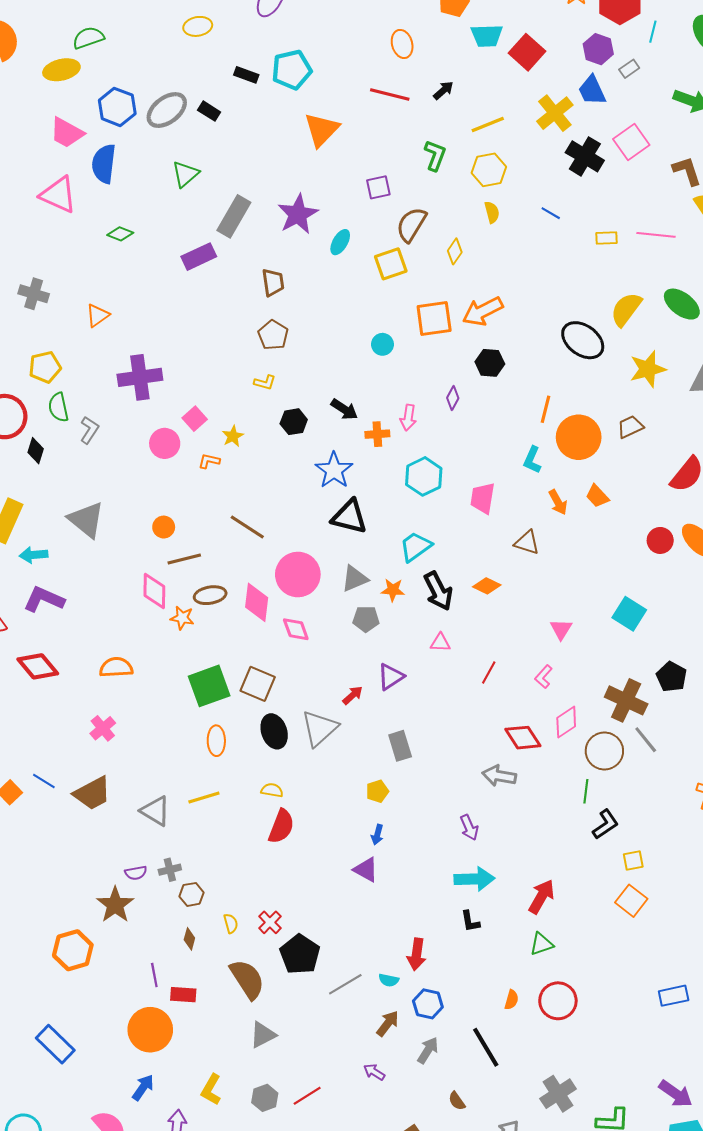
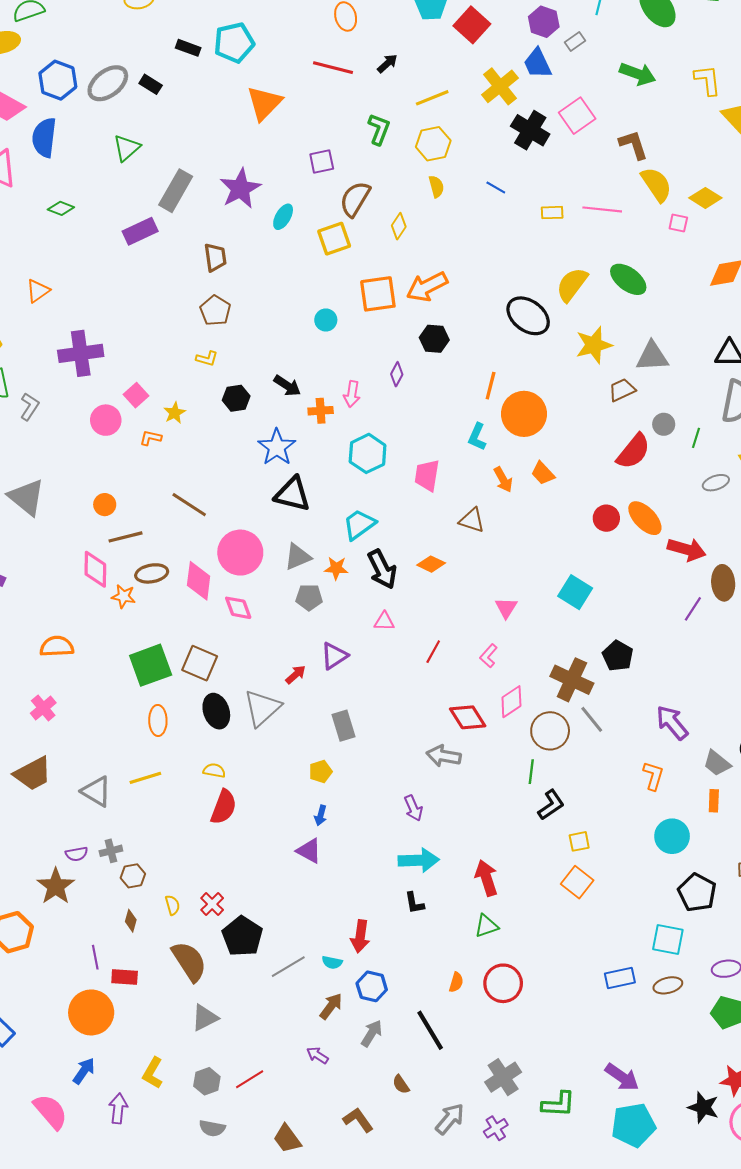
brown trapezoid: (630, 427) -> (622, 390), moved
red arrow: (541, 897) -> (486, 878), turned -48

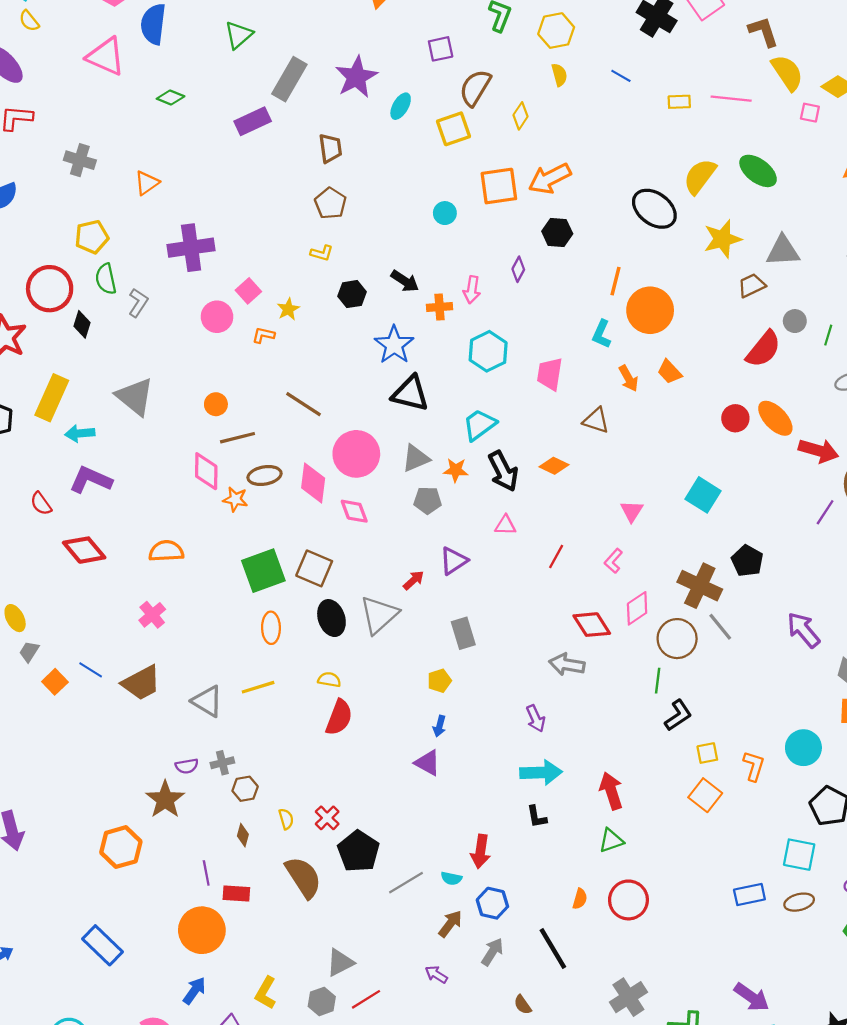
orange L-shape: (653, 776) -> (754, 766), moved
gray triangle: (205, 1018) -> (340, 963), moved

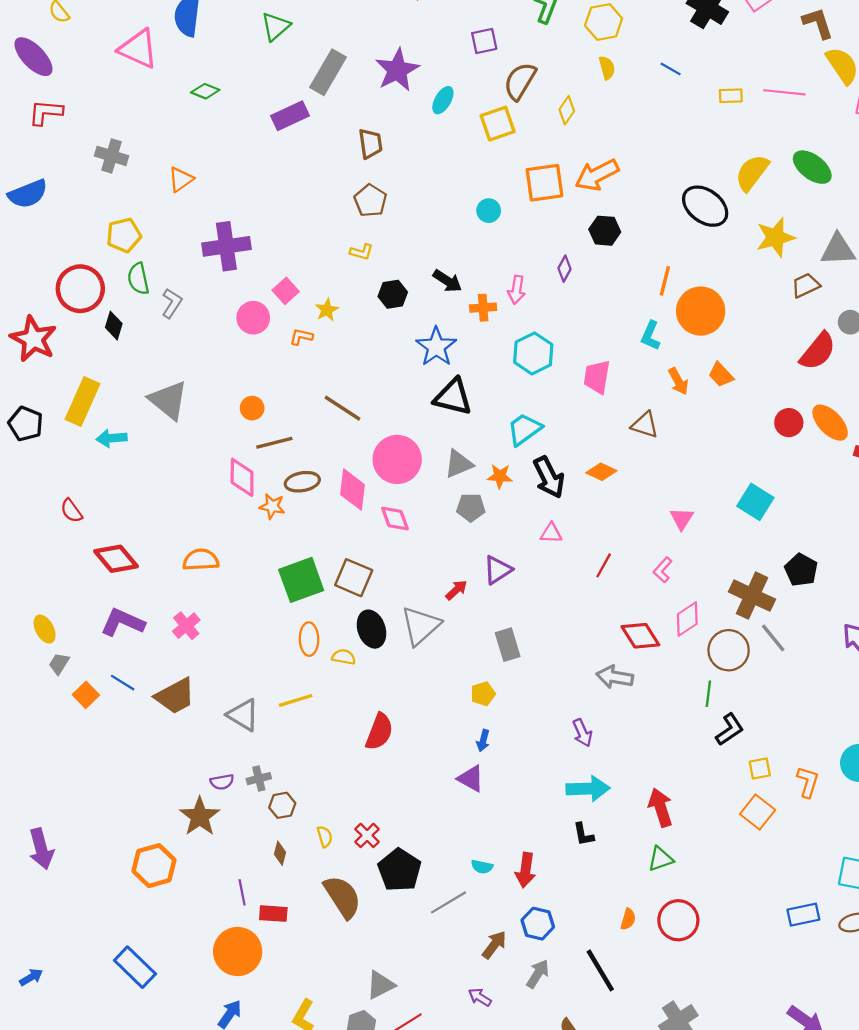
purple L-shape: (91, 480) -> (123, 622), moved
yellow semicircle: (329, 680) -> (344, 657), moved
cyan semicircle: (451, 878) -> (482, 867), moved

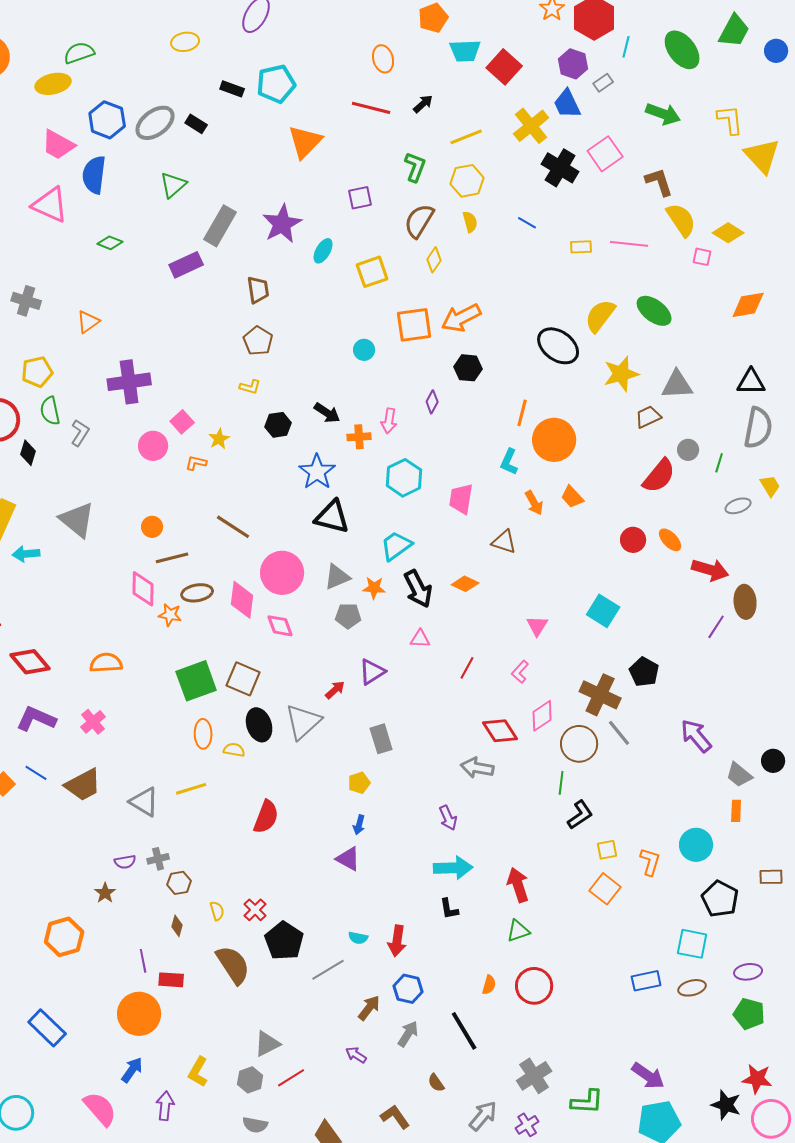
brown semicircle: (520, 81) -> (419, 221), moved
orange ellipse: (830, 423) -> (670, 540), size x0.7
brown star: (200, 816) -> (105, 893), size x0.6

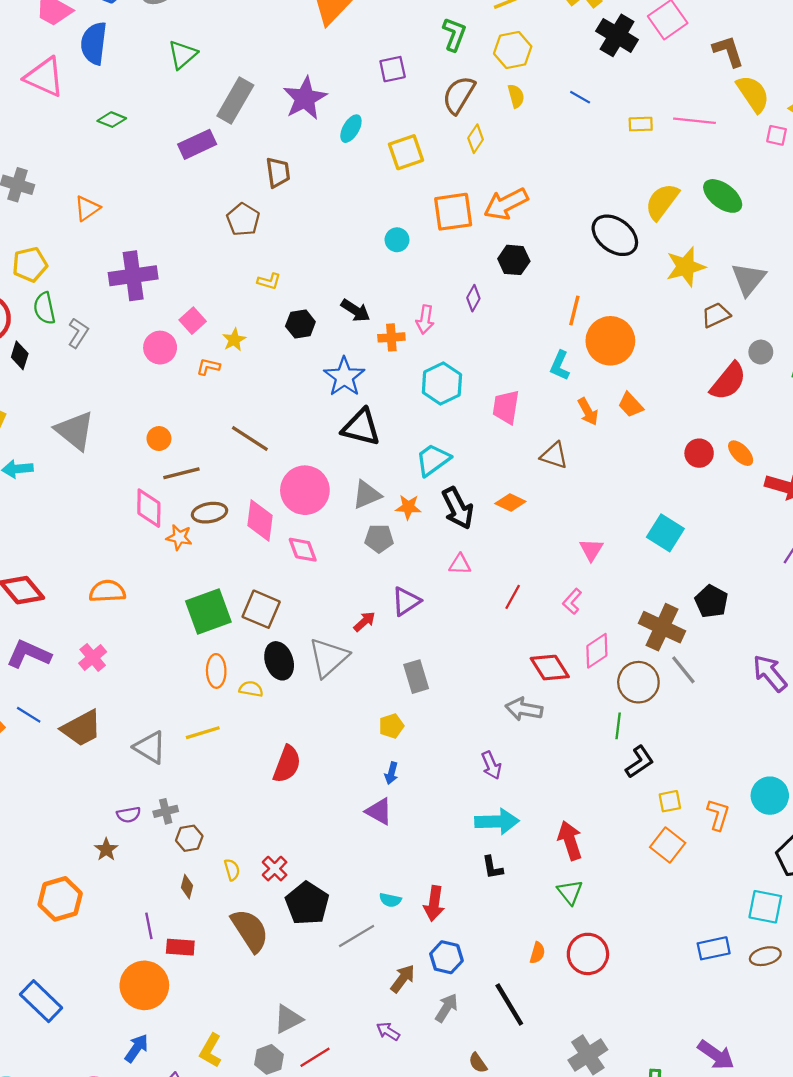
brown pentagon: (258, 341) -> (243, 220), moved
gray triangle: (677, 385) -> (748, 279), turned -48
green triangle: (518, 931) -> (570, 892), turned -50

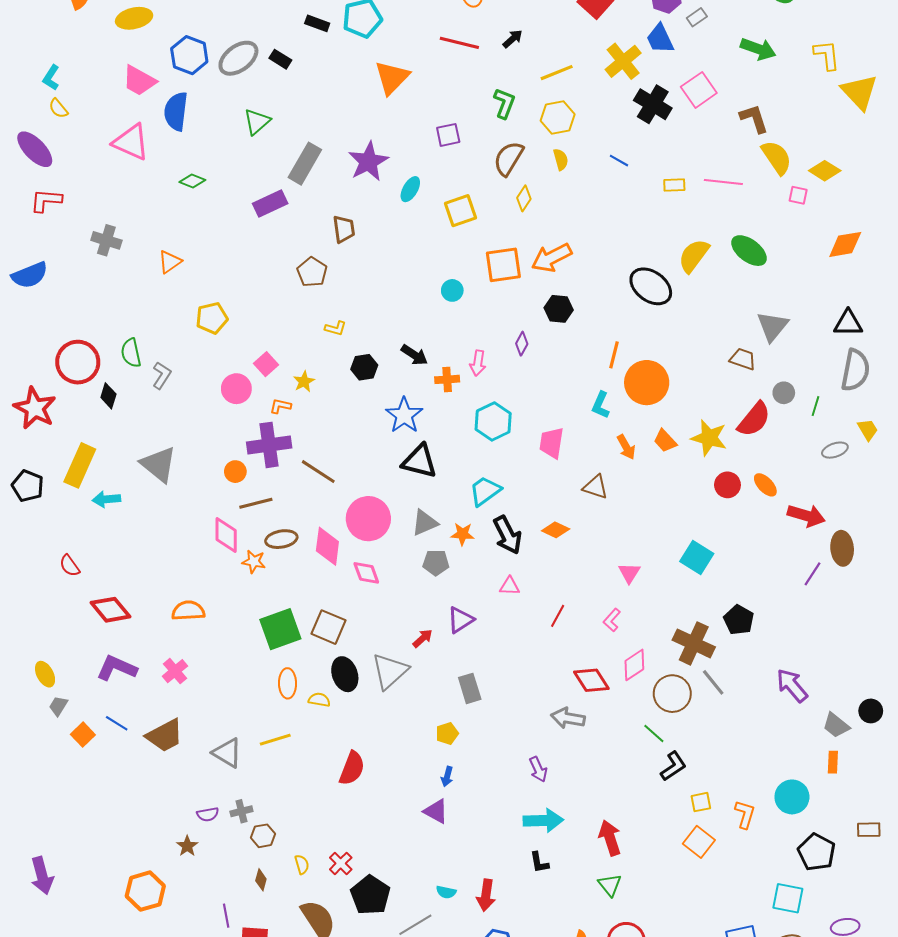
yellow pentagon: (30, 264) -> (212, 318), moved
yellow star: (686, 267) -> (709, 438), moved, turned 30
purple cross: (133, 276) -> (269, 445), moved
brown trapezoid: (716, 315) -> (743, 359), turned 44
green line: (618, 726) -> (654, 733), turned -55

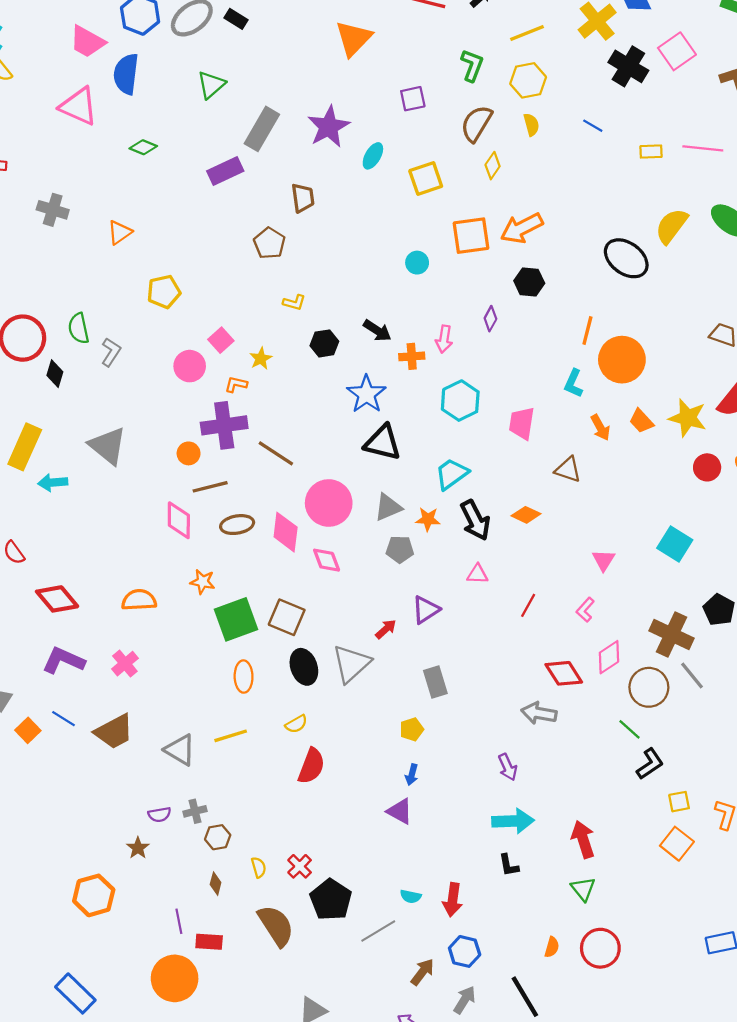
orange star: (254, 562) -> (203, 582), moved
yellow semicircle: (319, 700) -> (296, 724), moved, turned 140

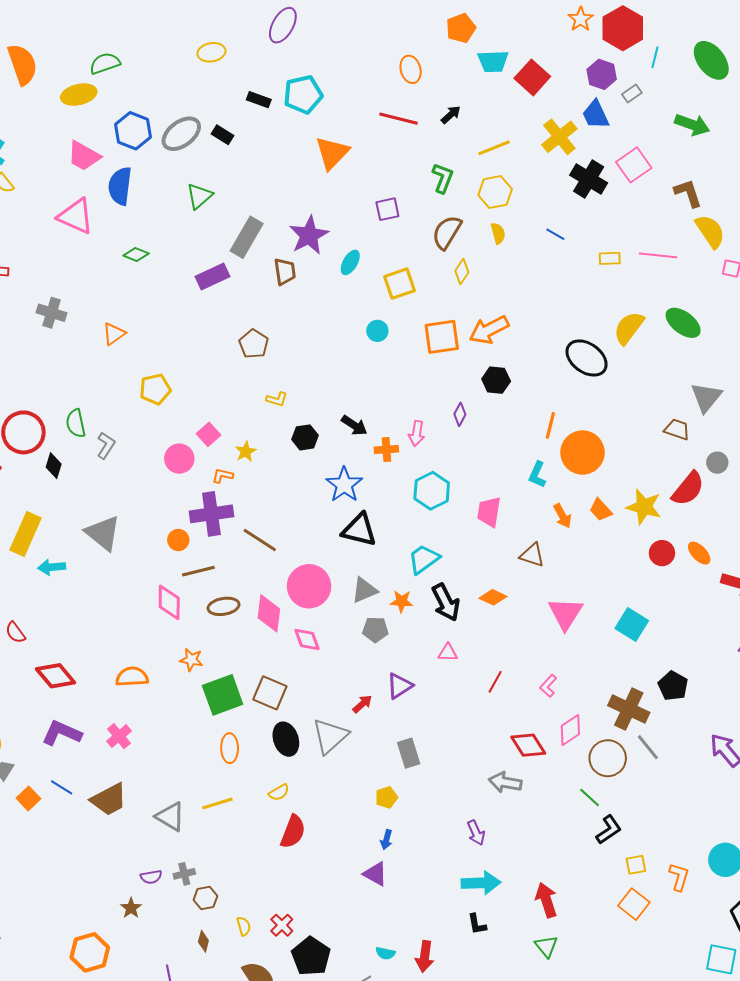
brown trapezoid: (303, 198) -> (285, 272), moved
cyan circle: (417, 263) -> (377, 331), moved
pink triangle: (604, 560) -> (565, 613), moved, size x1.6

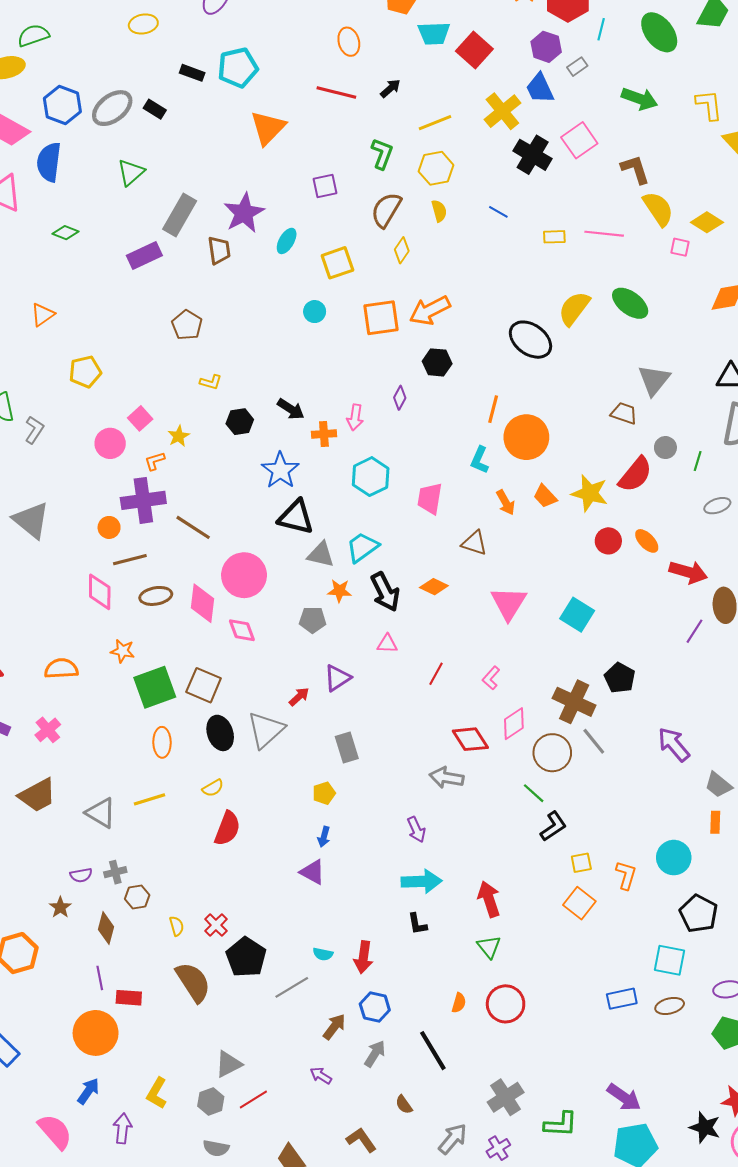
orange L-shape: (223, 476) -> (155, 461), turned -30
gray triangle: (364, 590) -> (321, 554), moved, turned 36
brown diamond: (203, 941) -> (106, 928), moved, size x1.4

